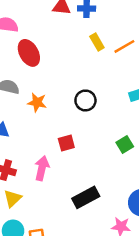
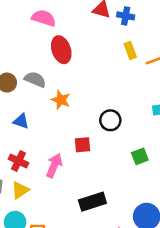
black circle: (85, 100) -> (110, 120), moved

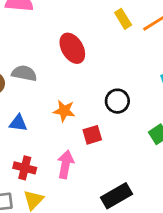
red ellipse: (61, 50) -> (72, 48), moved
orange star: (61, 100) -> (64, 111), moved

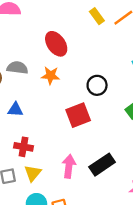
orange star: (64, 111) -> (51, 76), moved
red square: (92, 135) -> (78, 115), size x1.5
pink arrow: (65, 164) -> (69, 166), moved

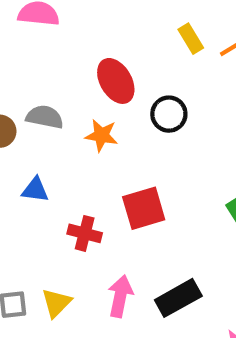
black circle: (97, 85) -> (169, 114), moved
red cross: (24, 147) -> (85, 233), moved

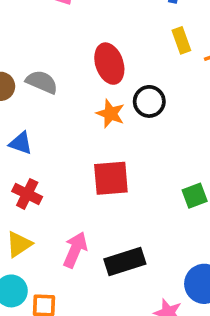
orange star: (101, 135) -> (110, 114), moved
red cross: (85, 233) -> (27, 194), moved

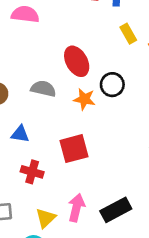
gray semicircle: (42, 82) -> (43, 89), moved
red square: (111, 178) -> (74, 149), moved
yellow triangle: (19, 244) -> (46, 218), moved

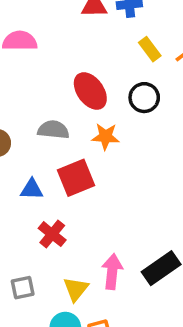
black circle: (112, 85) -> (144, 98), moved
red square: (74, 149) -> (76, 178), moved
red cross: (32, 172) -> (52, 234), turned 30

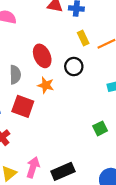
gray semicircle: (53, 130) -> (15, 75), turned 72
red square: (76, 178) -> (23, 106), turned 30

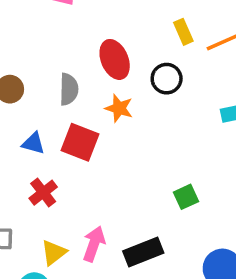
green square: (100, 128) -> (186, 197), moved

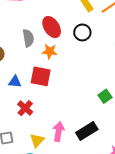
gray semicircle: (69, 89) -> (28, 38), moved
orange star: (119, 108) -> (50, 51), moved

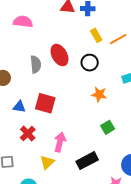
orange star: (50, 51) -> (99, 94), moved
pink arrow: (59, 131) -> (60, 142), moved
yellow triangle: (37, 140) -> (47, 162), moved

